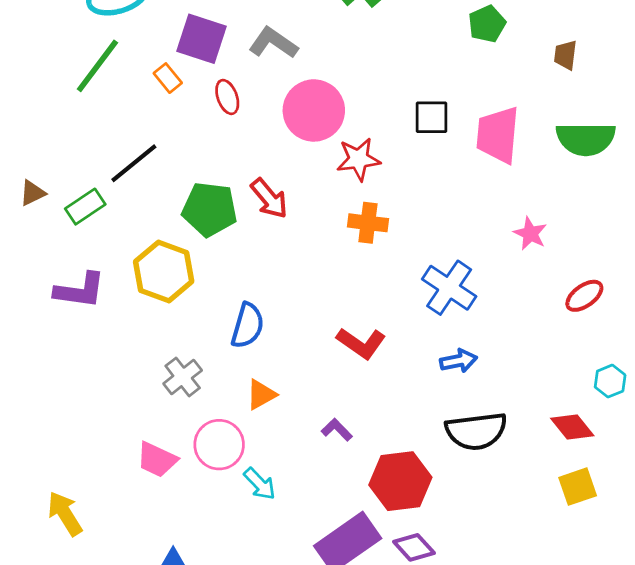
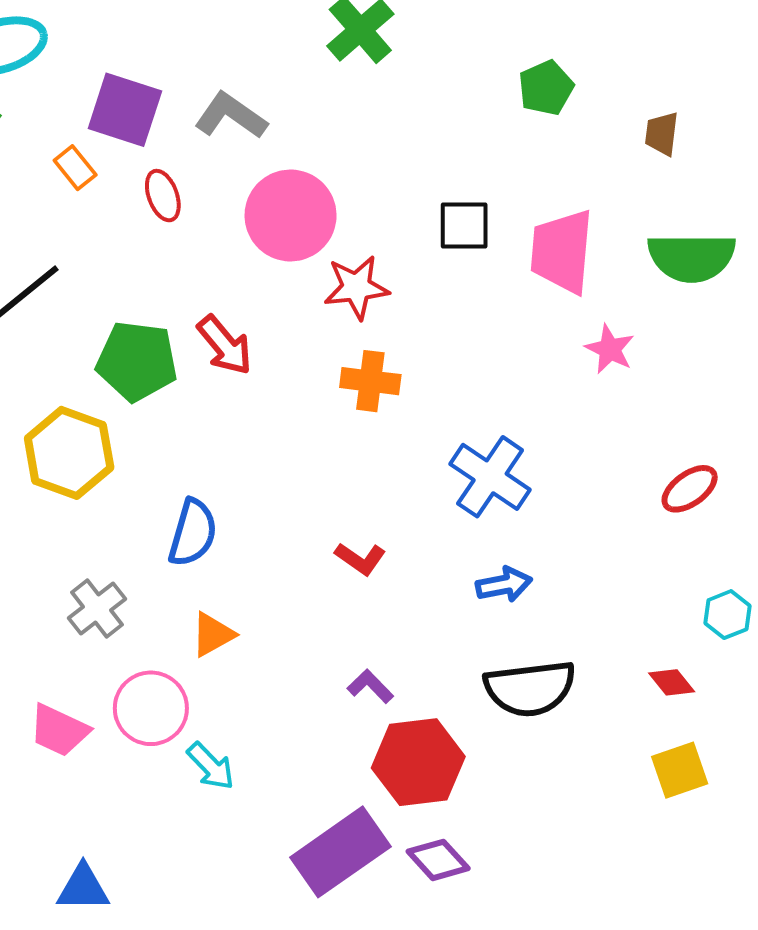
pink star: (530, 234) -> (610, 349), moved
red L-shape: (361, 343) -> (360, 559), size x0.7
red diamond: (572, 427) -> (672, 682), size x0.7
purple L-shape: (337, 430) -> (370, 686), moved

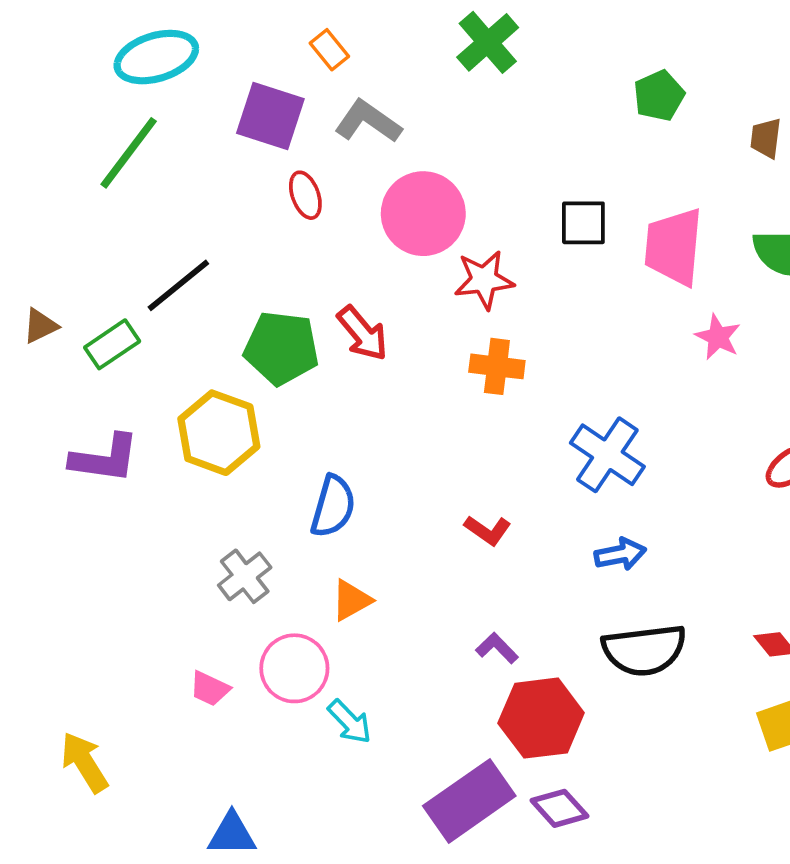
orange rectangle: (75, 168) -> (329, 50), moved
pink trapezoid: (59, 730) -> (210, 689), size x0.7

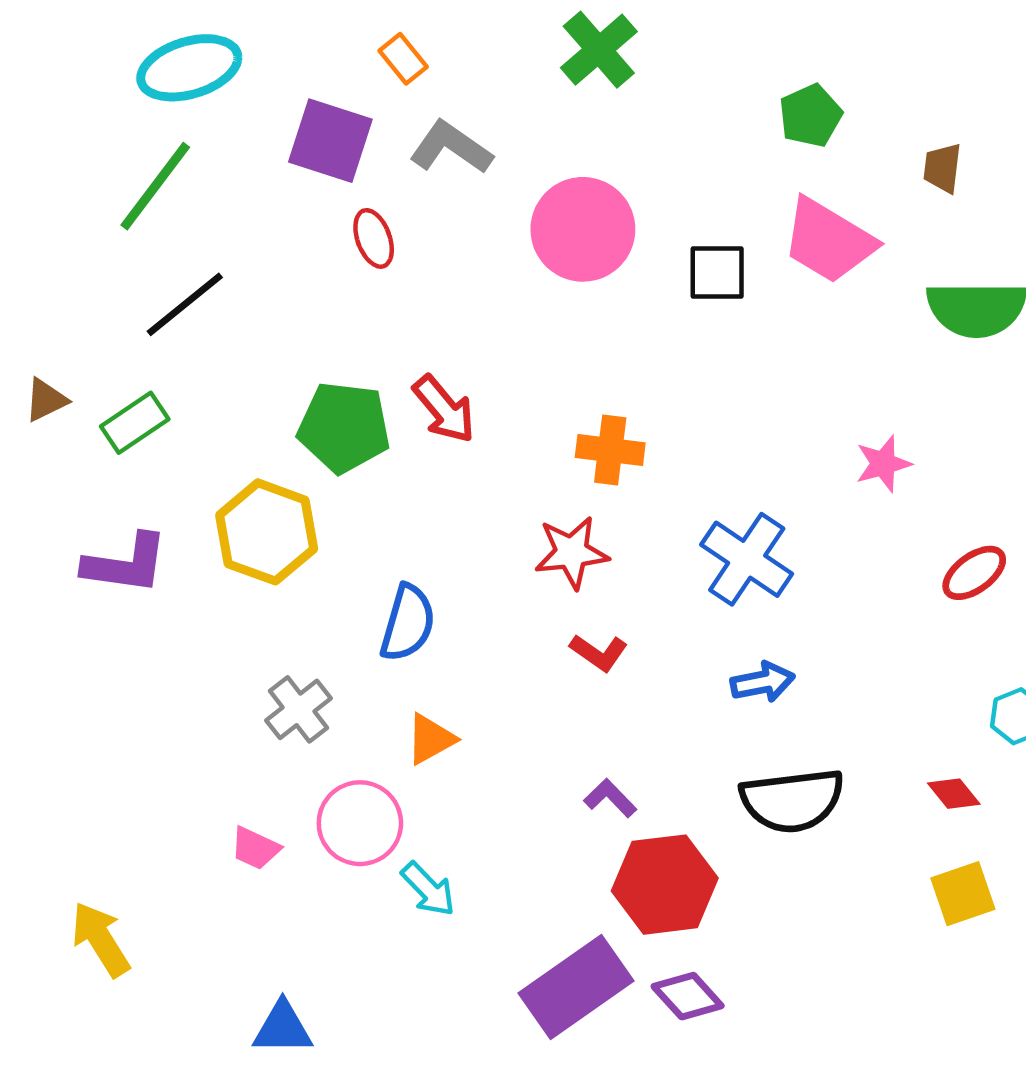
pink circle: (423, 214) -> (583, 229), moved
pink trapezoid: (674, 247) -> (829, 241), moved, turned -64
red star: (484, 280) -> (572, 552), moved
black line: (178, 285) -> (185, 304), moved
pink star: (718, 337) -> (883, 464), moved, turned 30

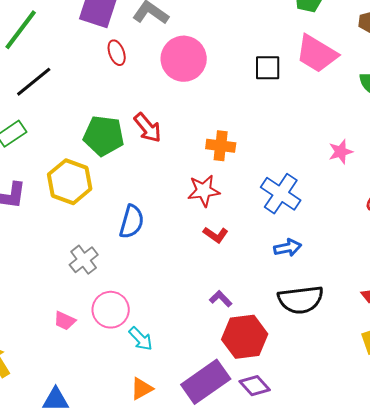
pink circle: (583, 229) -> (184, 59), moved
orange triangle: (430, 739) -> (142, 389), moved
blue triangle: (283, 1028) -> (56, 400), moved

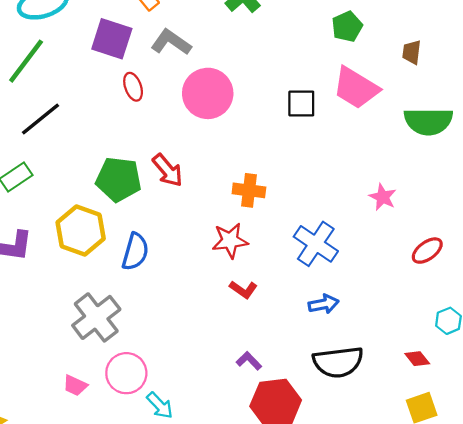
pink star: (341, 152) -> (383, 197), turned -30
blue semicircle: (132, 222) -> (135, 252), moved
gray cross: (84, 260) -> (96, 317), size x1.5

